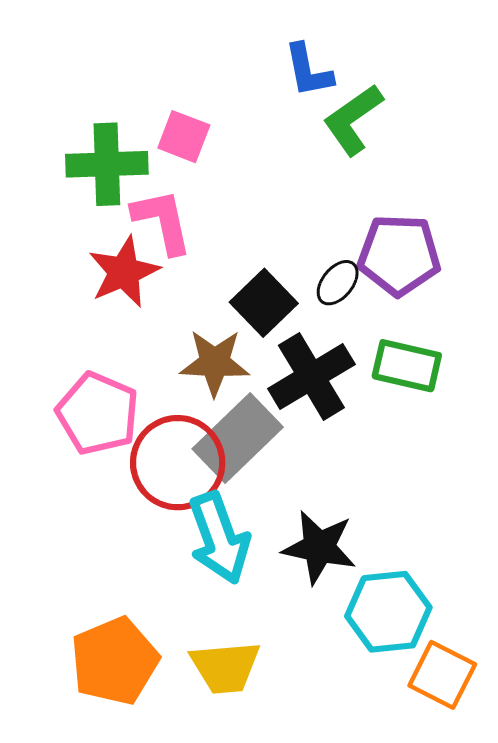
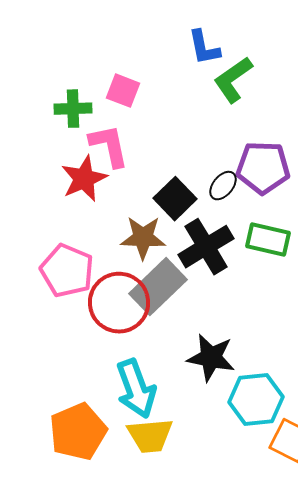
green cross: (107, 164) -> (73, 109), size x0.7
cyan arrow: (219, 538) -> (136, 389), moved

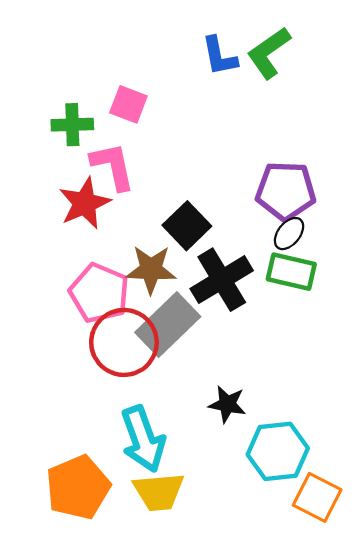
green L-shape: (233, 80) -> (269, 53), moved
black ellipse: (223, 186) -> (289, 234), moved
pink pentagon: (67, 271) -> (99, 293), moved
black star: (211, 358) -> (227, 404), size x0.7

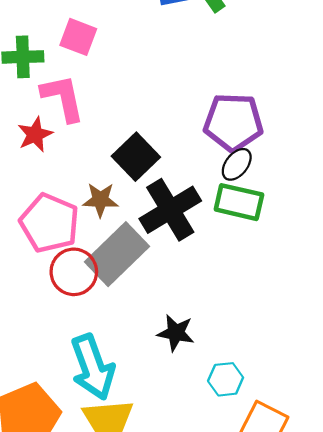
red star: (85, 203) -> (35, 134), size x0.7
brown star: (151, 269) -> (100, 200), size x0.7
red circle: (124, 342) -> (74, 272), size x0.7
cyan hexagon: (278, 451) -> (226, 379), size x0.6

